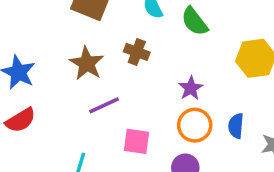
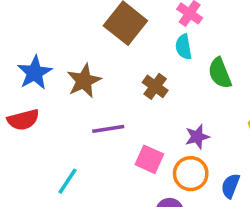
brown star: (87, 63) -> (84, 81), moved
pink square: (136, 141) -> (149, 159), moved

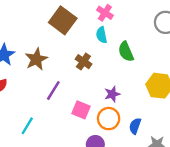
purple line: (108, 129) -> (53, 91), turned -48

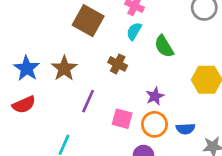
cyan semicircle: (102, 35) -> (134, 31), turned 49
blue semicircle: (135, 126) -> (185, 129), turned -105

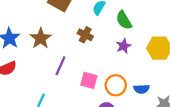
purple star: (155, 96) -> (123, 46), moved

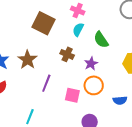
purple star: (123, 46) -> (91, 64), moved
orange circle: (116, 85) -> (94, 85), moved

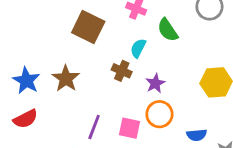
cyan semicircle: (78, 30) -> (138, 48), moved
green semicircle: (101, 40) -> (168, 30), moved
purple line: (46, 83) -> (94, 127), moved

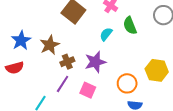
brown cross: (122, 71) -> (67, 62), moved, turned 32
purple star: (155, 83) -> (95, 62), moved, size x1.5
orange circle: (159, 114) -> (127, 83), moved

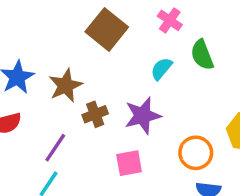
purple line: (63, 84) -> (55, 148), moved
pink square: (88, 90) -> (129, 163), turned -35

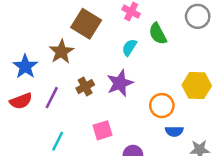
brown star: (66, 86) -> (61, 52), moved
purple line: (55, 148) -> (52, 98), moved
pink square: (129, 163) -> (103, 130), moved

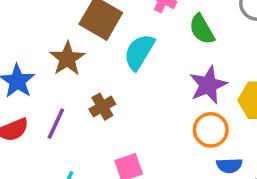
cyan semicircle: (129, 47) -> (139, 52), moved, size x1.5
purple star: (120, 83) -> (208, 85), moved

